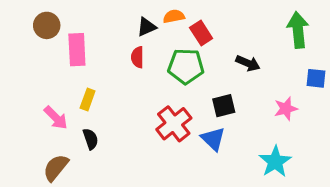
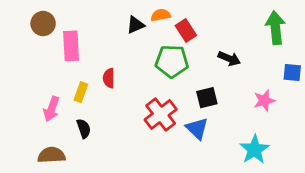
red semicircle: (137, 57) -> (109, 78), moved
pink arrow: (56, 118) -> (51, 109), turned 65
brown semicircle: (56, 168) -> (51, 155), turned 48

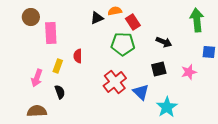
black square: (207, 98) -> (159, 69), moved
cyan star: (254, 149) -> (167, 107), moved

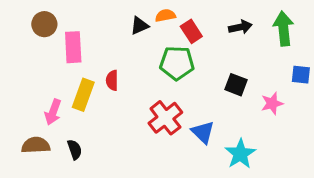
black arrow: (164, 42) -> (240, 27), moved, turned -35
yellow rectangle: (58, 66) -> (83, 95), size x1.5
black square: (159, 69) -> (236, 85), moved, turned 35
black semicircle: (60, 92) -> (75, 150), moved
brown semicircle: (37, 111) -> (36, 145), moved

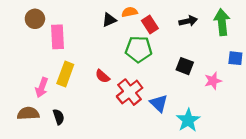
red semicircle: (112, 80) -> (103, 76), moved, turned -49

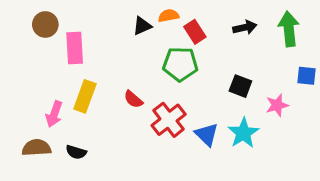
black semicircle: (59, 117) -> (76, 152), turned 126
cyan star: (188, 120) -> (243, 133), moved

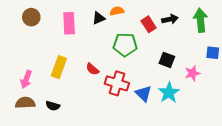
red rectangle: (195, 32) -> (149, 24), moved
pink rectangle: (75, 48) -> (69, 23), moved
pink arrow: (54, 114) -> (26, 79), moved
red cross: (169, 120) -> (117, 83), turned -35

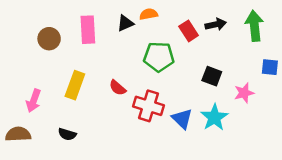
brown circle: (31, 17) -> (49, 39), moved
brown semicircle: (25, 103) -> (18, 134), moved

